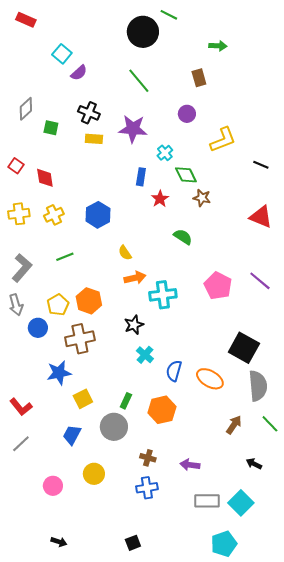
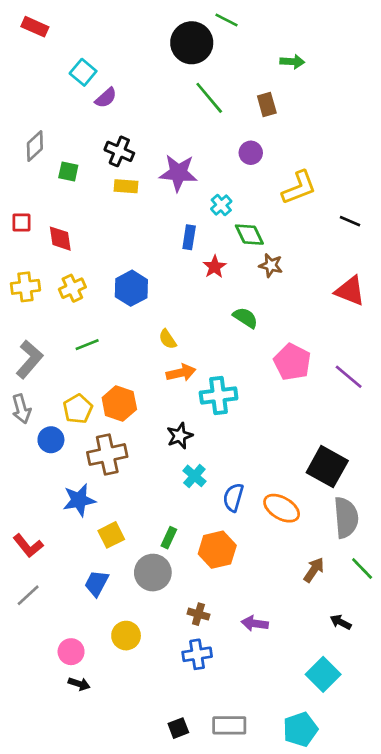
green line: (139, 81) -> (209, 98), moved
red square: (16, 166) -> (21, 222), turned -35
pink pentagon: (218, 286) -> (292, 362), moved
gray rectangle: (207, 501) -> (229, 725), moved
black arrow: (59, 542) -> (79, 684), moved

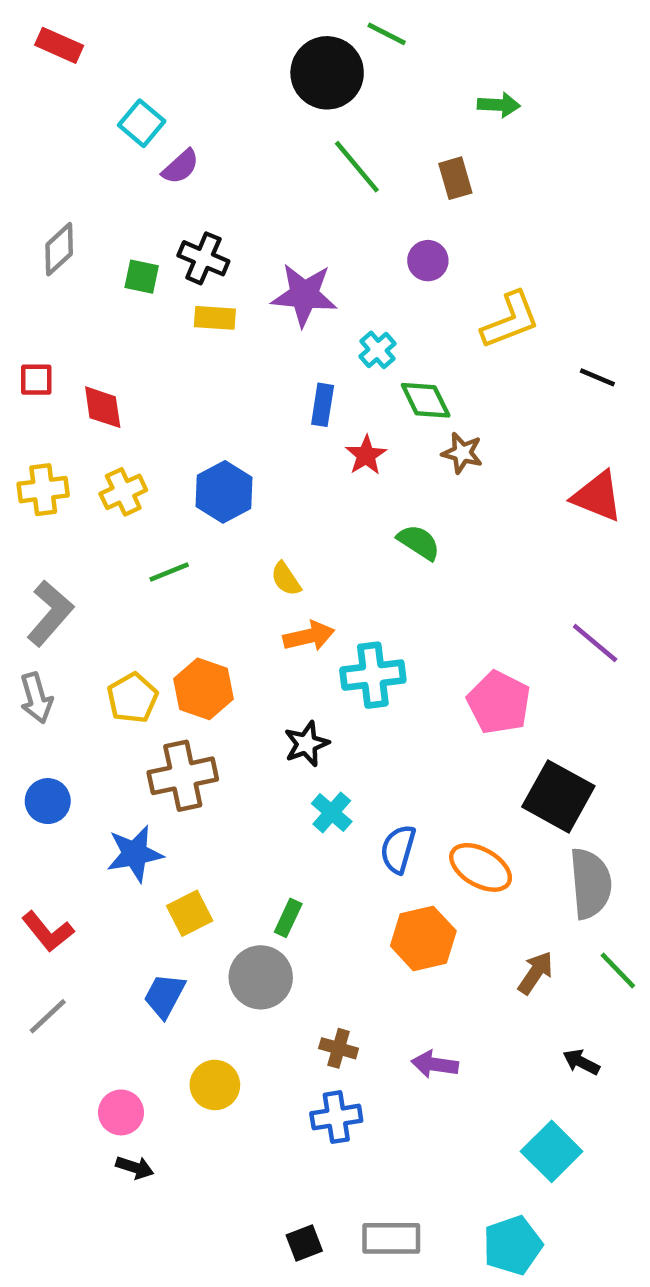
green square: (68, 172) -> (142, 277), moved
green line: (87, 345) -> (169, 572), moved
pink pentagon: (292, 362) -> (499, 703), moved
blue circle: (51, 440) -> (48, 801), moved
orange hexagon: (217, 550) -> (423, 938), moved

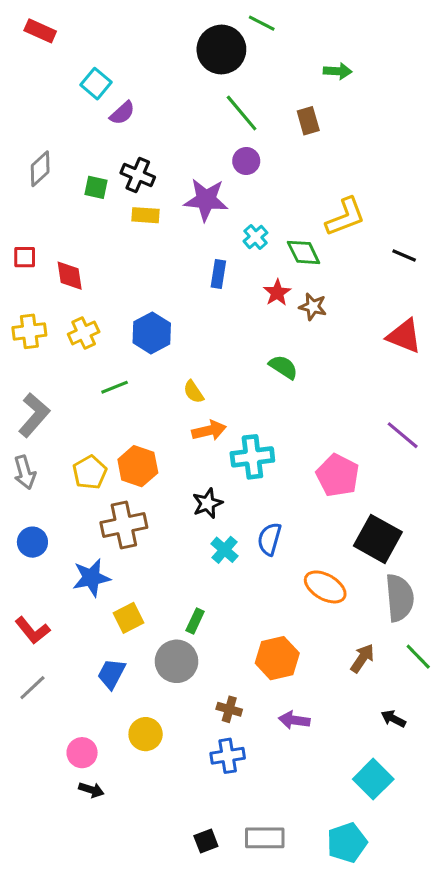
purple circle: (428, 261) -> (246, 161), moved
green diamond: (426, 400) -> (304, 252), moved
red star: (366, 455) -> (277, 293), moved
blue semicircle: (398, 849) -> (269, 539), moved
orange hexagon: (423, 938) -> (277, 658), moved

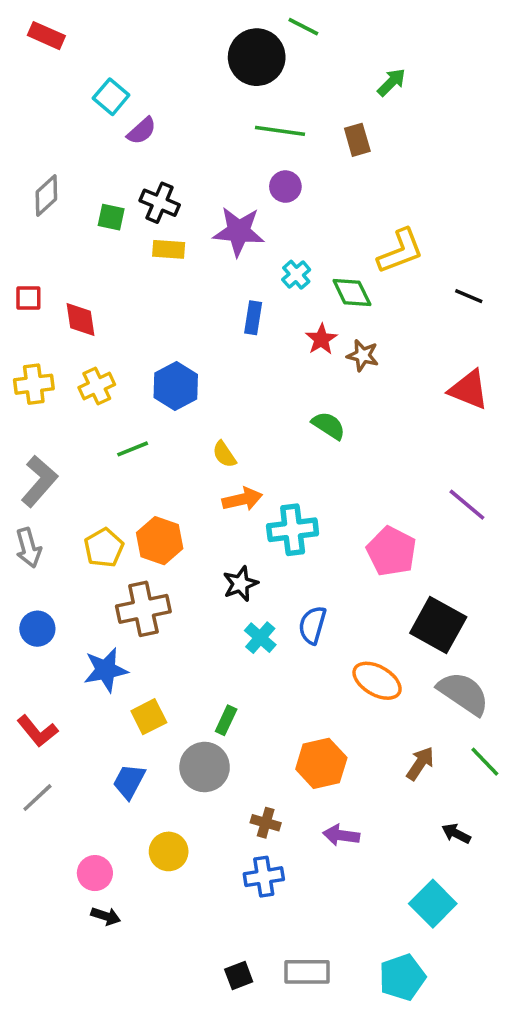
green arrow: (338, 71) -> (391, 82), turned -48
green line: (242, 113) -> (280, 131), turned -42
gray semicircle: (400, 598) -> (463, 693), turned -51

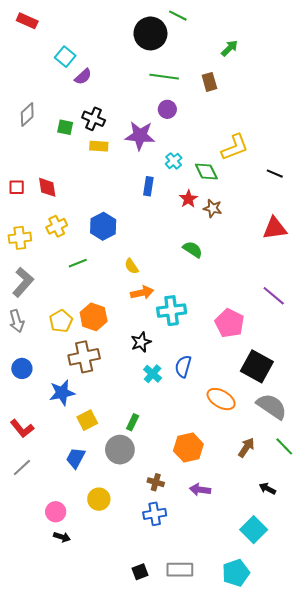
red square: (28, 298) -> (17, 187), moved
yellow cross: (34, 384) -> (20, 238), moved
red triangle: (469, 390) -> (275, 228), turned -30

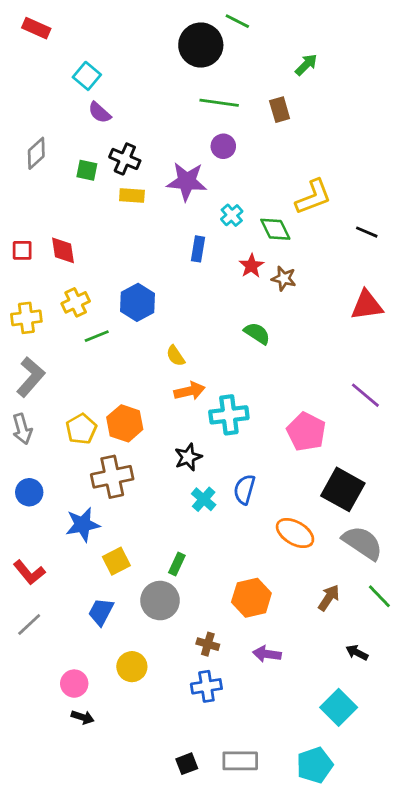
purple semicircle: (83, 77) -> (100, 113), moved, turned 84
green line: (78, 263) -> (97, 336), moved

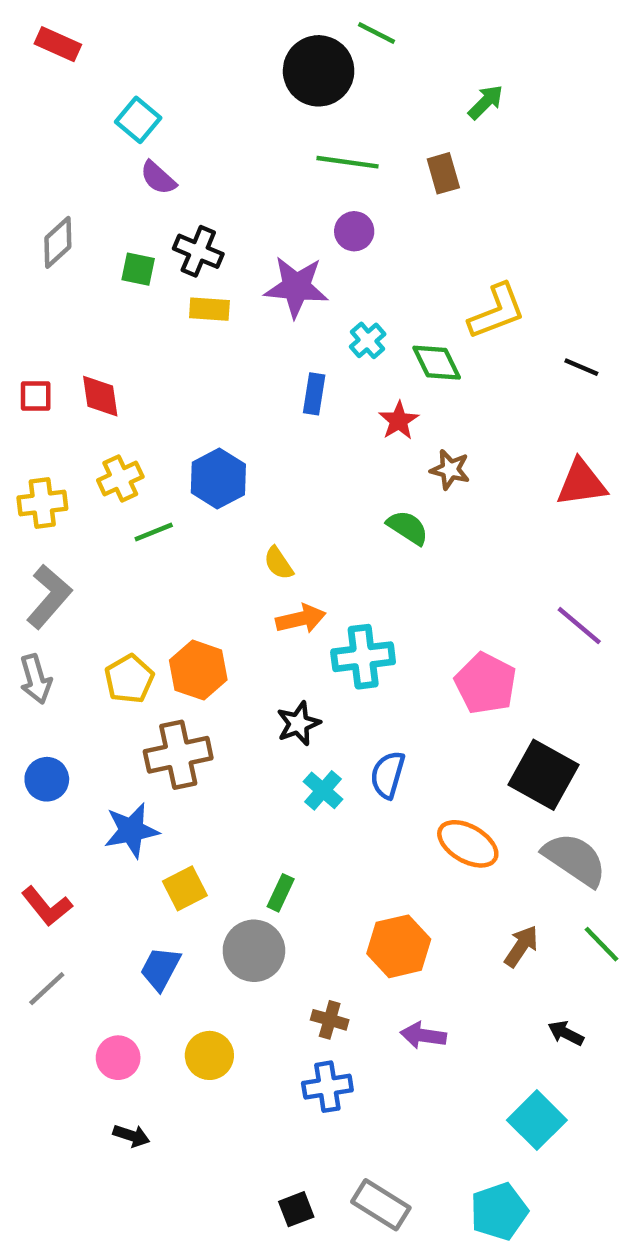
brown star: (284, 278) -> (450, 470), moved
pink circle: (74, 684) -> (118, 1058), moved
gray rectangle: (240, 761) -> (381, 1205), turned 32

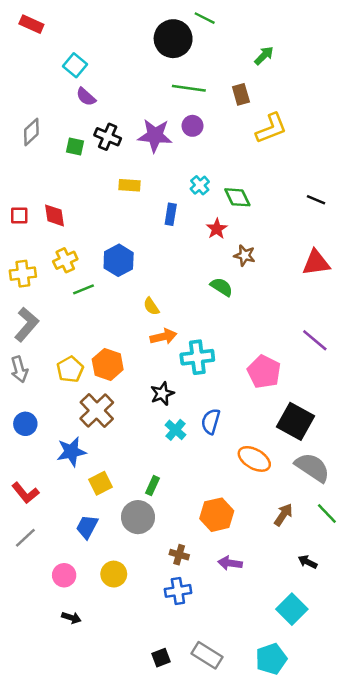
purple star: (296, 287) -> (155, 136), moved
yellow rectangle: (209, 309) -> (130, 185), moved
yellow L-shape: (497, 311) -> (271, 128), moved
brown cross: (178, 755) -> (97, 411), turned -32

